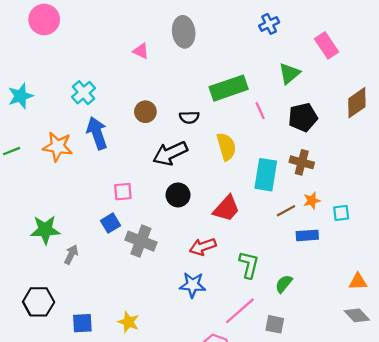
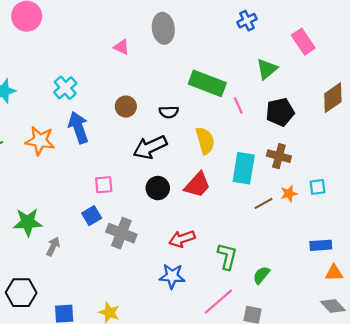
green rectangle: (229, 88) -> (207, 83), turned 40
red trapezoid: (226, 208) -> (197, 185), moved
cyan square: (341, 213) -> (318, 187), moved
blue rectangle: (307, 235) -> (321, 245), moved

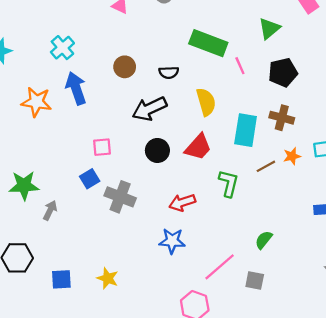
green L-shape: (227, 256) -> (229, 183), moved

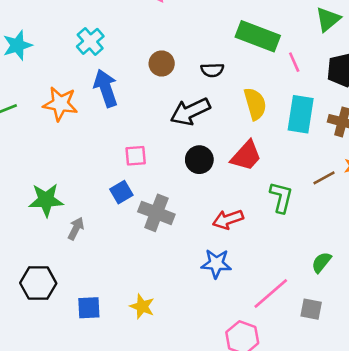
cyan rectangle: (246, 130) -> (301, 114), moved

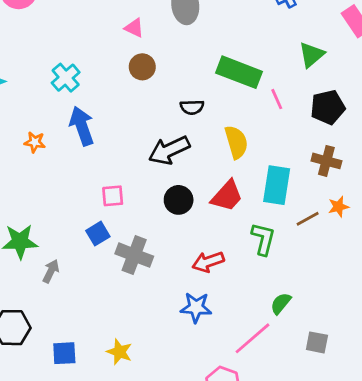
brown circle: (162, 64) -> (142, 67), moved
orange star: (60, 104) -> (35, 142), size x0.6
cyan rectangle: (301, 114) -> (277, 185), moved
green semicircle: (321, 262) -> (281, 303), moved
gray square: (311, 309) -> (317, 342), moved

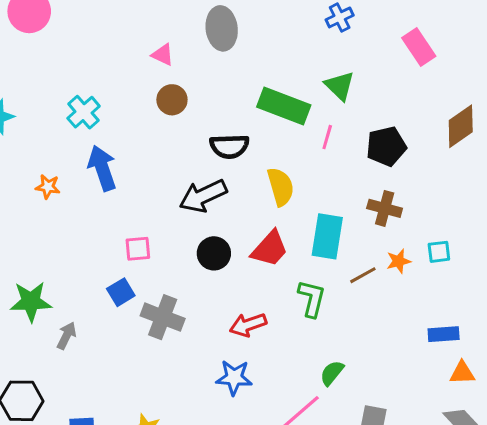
green triangle: (312, 55) -> (340, 86), moved, turned -36
pink line: (277, 99) -> (327, 137), turned 40
black semicircle: (192, 107) -> (229, 146), size x1.4

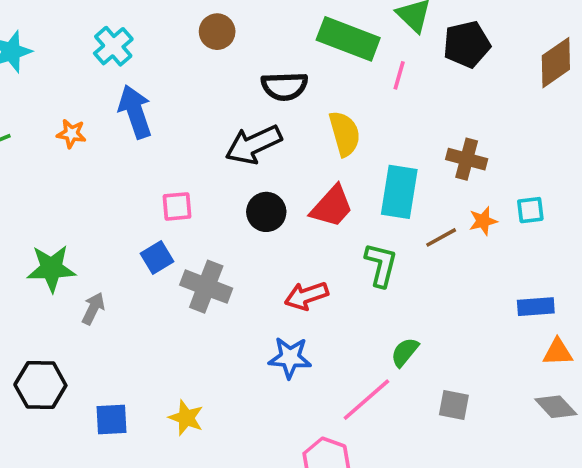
black pentagon: (386, 146) -> (467, 44), moved

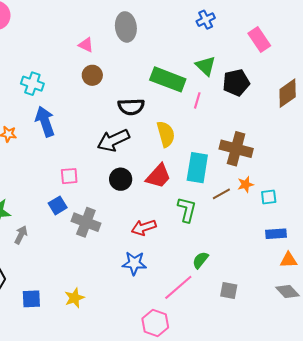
cyan cross: (113, 46) -> (32, 84), turned -30
brown cross: (467, 159) -> (236, 149), size x1.4
cyan square: (530, 210) -> (269, 197), moved
yellow star: (186, 418) -> (74, 298), turned 30

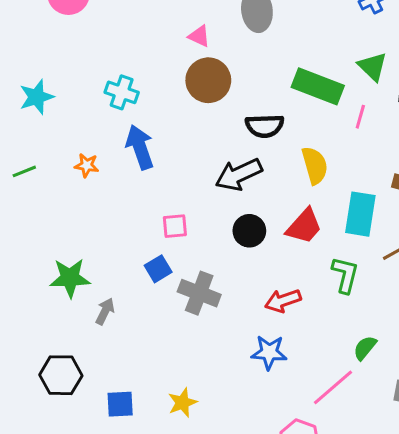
brown circle: (92, 75) -> (208, 80), size x1.5

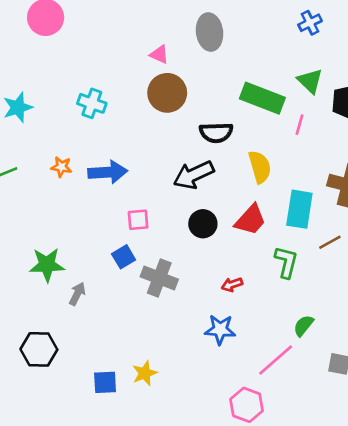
blue arrow: (140, 147) -> (108, 172), moved, turned 105
red arrow: (283, 301) -> (232, 285), size x0.7
blue square: (120, 404) -> (105, 382), moved

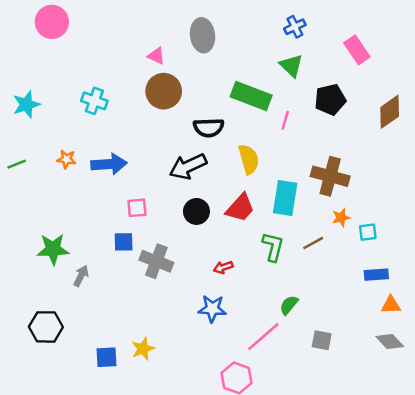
green triangle: (310, 81) -> (291, 66), moved
brown line: (330, 242) -> (313, 243), moved
blue square: (124, 257) -> (124, 242), turned 30

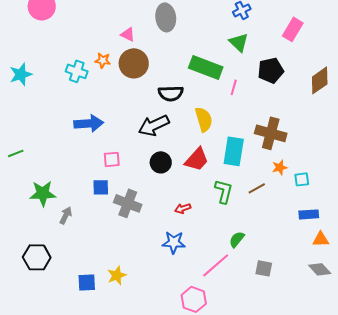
pink rectangle: (357, 50) -> (293, 29), turned 65
orange star: (66, 159) -> (103, 60), moved
green line: (17, 164) -> (16, 153), moved

